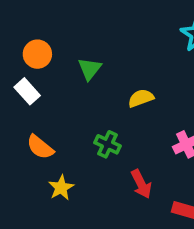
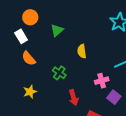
yellow semicircle: (141, 98) -> (82, 51), turned -88
orange semicircle: (40, 147) -> (29, 58), moved

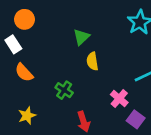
green triangle: (57, 30) -> (81, 37), moved
pink cross: (102, 81) -> (119, 98), turned -32

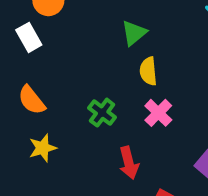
orange semicircle: (24, 73) -> (32, 100), moved
pink cross: (119, 98) -> (158, 113), moved

